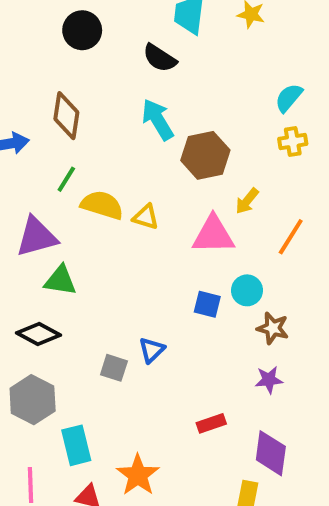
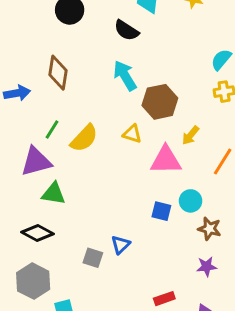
green line: (66, 179) -> (52, 129), moved
yellow semicircle: (102, 205) -> (84, 138), turned 116
yellow triangle: (146, 217) -> (132, 134), moved

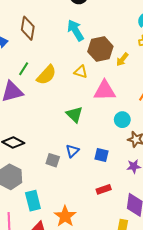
yellow arrow: (191, 135) -> (122, 59), moved
green triangle: (54, 194) -> (74, 114), moved, turned 36
blue square: (161, 211) -> (101, 155), moved

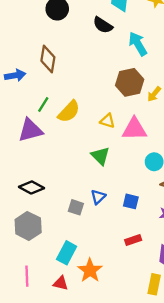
cyan arrow: (76, 30) -> (138, 44), moved
yellow triangle: (81, 72) -> (107, 121), moved
cyan rectangle: (33, 201) -> (67, 253), moved, turned 42

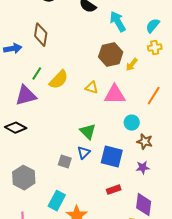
green triangle: (100, 156) -> (88, 132), moved
black diamond: (32, 187) -> (16, 128), moved
blue square: (131, 201) -> (112, 157), size x1.6

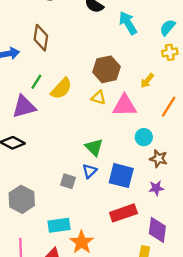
brown hexagon: (111, 55) -> (106, 69), moved
yellow arrow: (132, 65) -> (147, 81), moved
red rectangle: (114, 190) -> (123, 213), size x1.6
cyan rectangle: (57, 201) -> (59, 225), turned 54

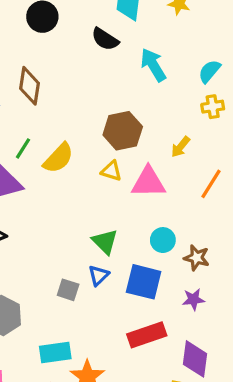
cyan circle: (144, 137) -> (163, 240), moved

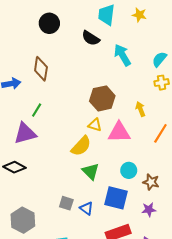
yellow arrow: (181, 147) -> (140, 109), turned 120
yellow semicircle: (58, 158) -> (81, 146), moved
blue triangle: (99, 275) -> (86, 208), moved, turned -40

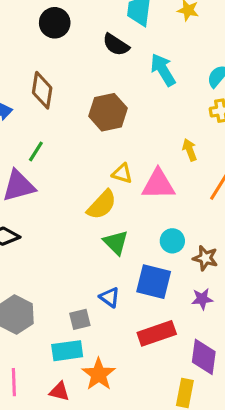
brown hexagon: (102, 98) -> (108, 112), moved
gray square: (66, 203) -> (80, 319), moved, turned -32

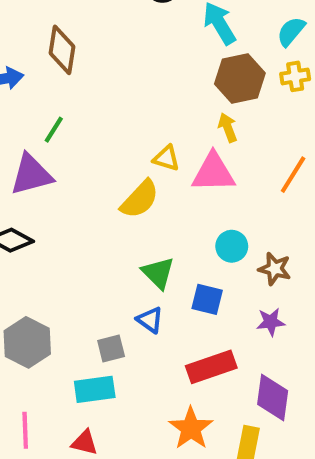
brown hexagon: (108, 112) -> (240, 78), moved
yellow arrow: (190, 150) -> (228, 128), moved
green triangle: (116, 242) -> (158, 273), moved
blue square: (154, 282) -> (207, 299), size x0.7
orange star: (99, 374) -> (191, 428), moved

